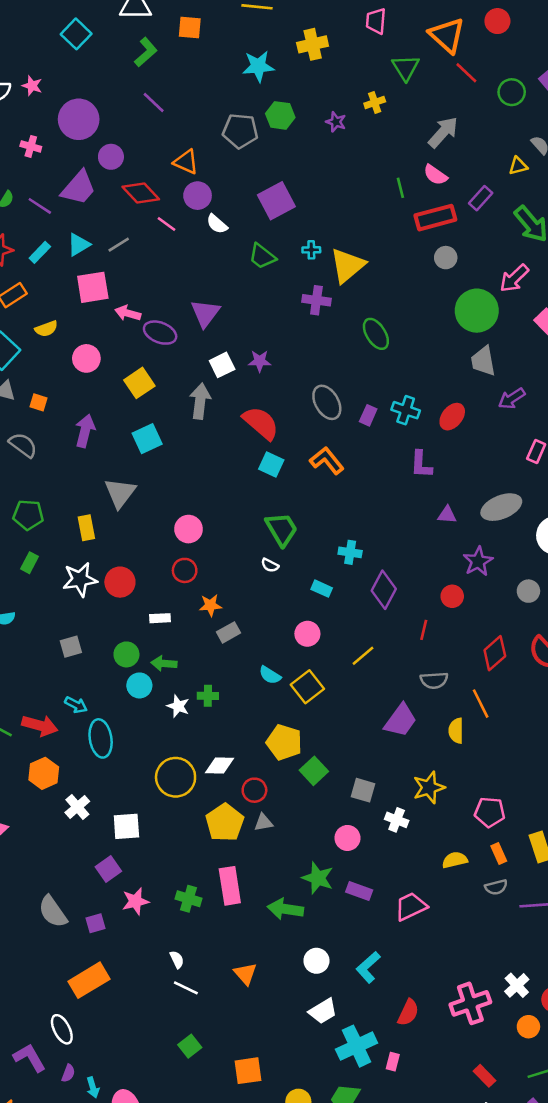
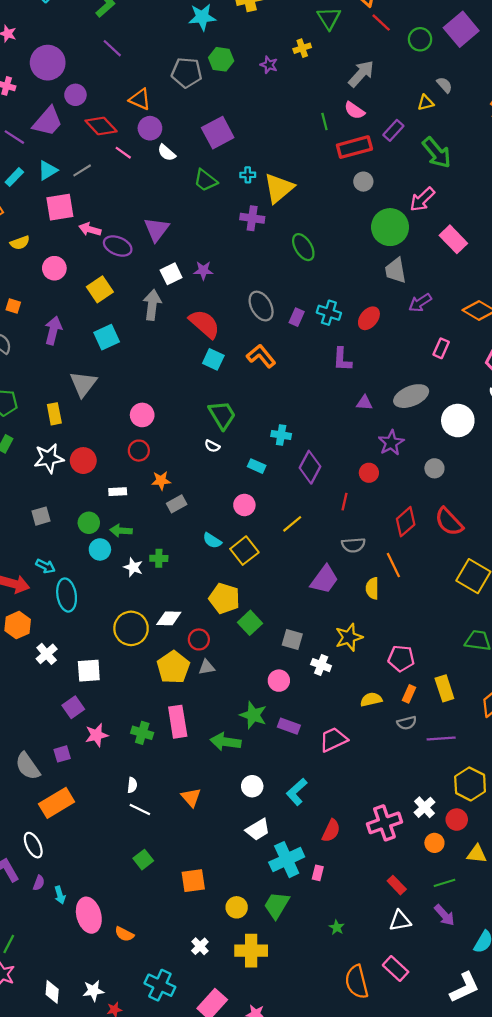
orange rectangle: (499, 853) -> (409, 694), turned 48
gray semicircle: (53, 912) -> (28, 766), moved
white semicircle: (177, 959) -> (132, 785), turned 32

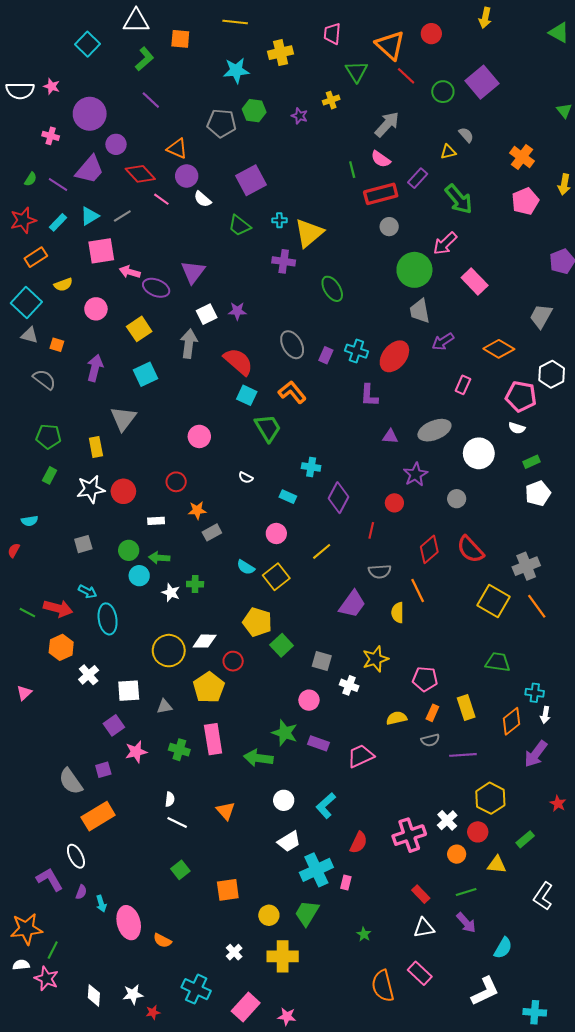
red ellipse: (369, 318) -> (394, 356), size x1.4
pink circle: (142, 415) -> (199, 436), moved
green trapezoid: (222, 415) -> (268, 428), moved
gray triangle: (207, 667) -> (165, 706), moved

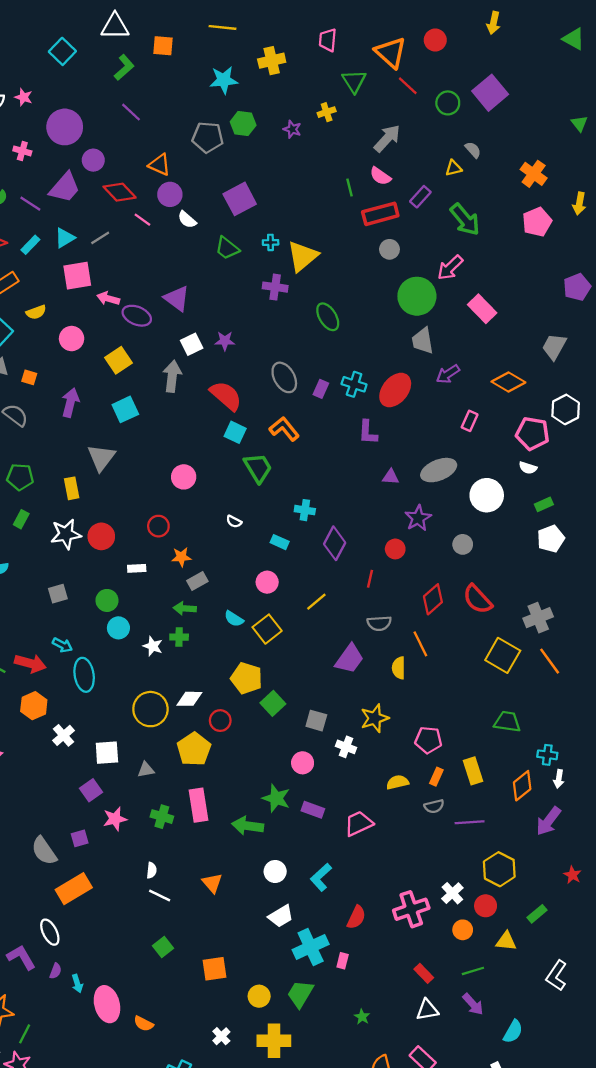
purple triangle: (193, 272) -> (177, 299), turned -30
green arrow: (159, 558) -> (185, 608), moved

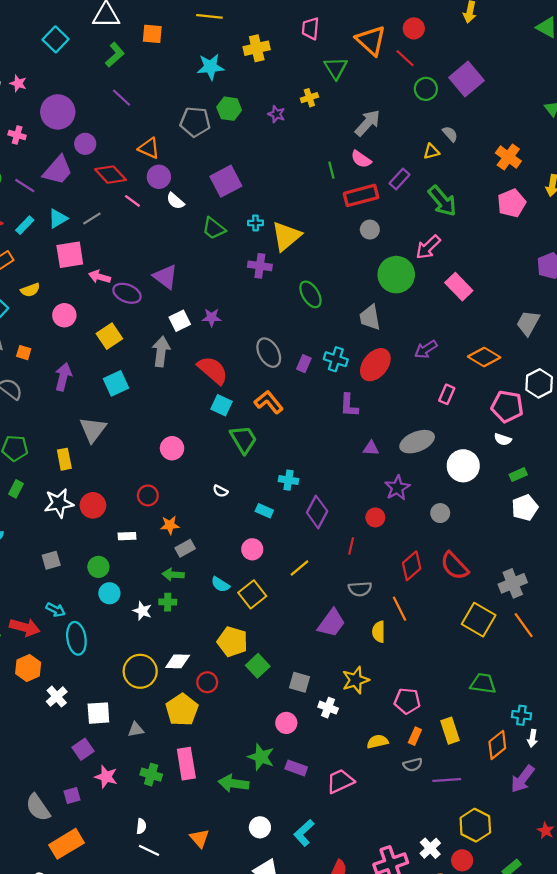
red line: (408, 86) -> (405, 58), moved
gray trapezoid: (423, 341) -> (370, 317), moved
pink star: (115, 819) -> (106, 777), turned 30

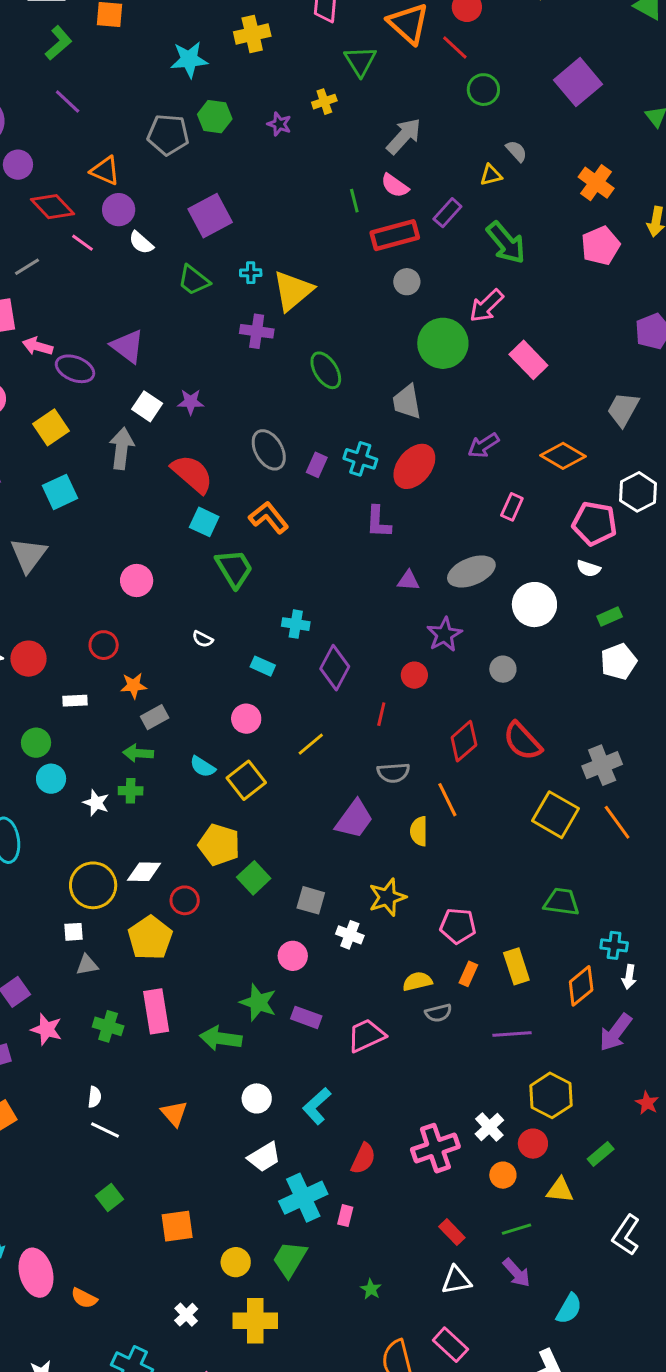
purple square: (467, 79) -> (578, 82), moved
white square: (180, 321) -> (147, 406), turned -30
white square: (98, 713) -> (74, 932), moved, size x0.6
gray semicircle: (413, 765) -> (438, 1013), moved

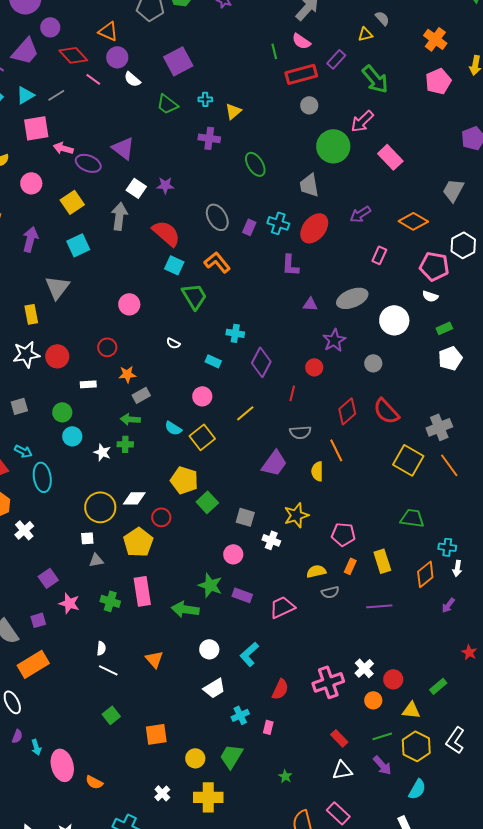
yellow triangle: (293, 291) -> (233, 111), size x0.6
purple arrow: (616, 1032) -> (448, 605), size x0.6
yellow hexagon: (551, 1095) -> (416, 746), moved
cyan cross: (303, 1198) -> (240, 715), size x0.6

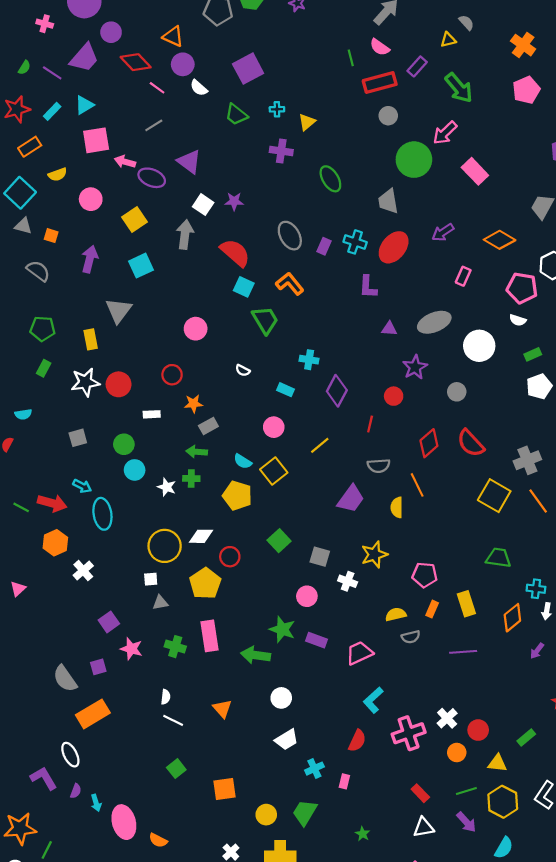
gray line: (56, 95) -> (154, 125), moved
yellow pentagon: (184, 480) -> (237, 496), moved
cyan L-shape: (249, 654) -> (373, 700), moved

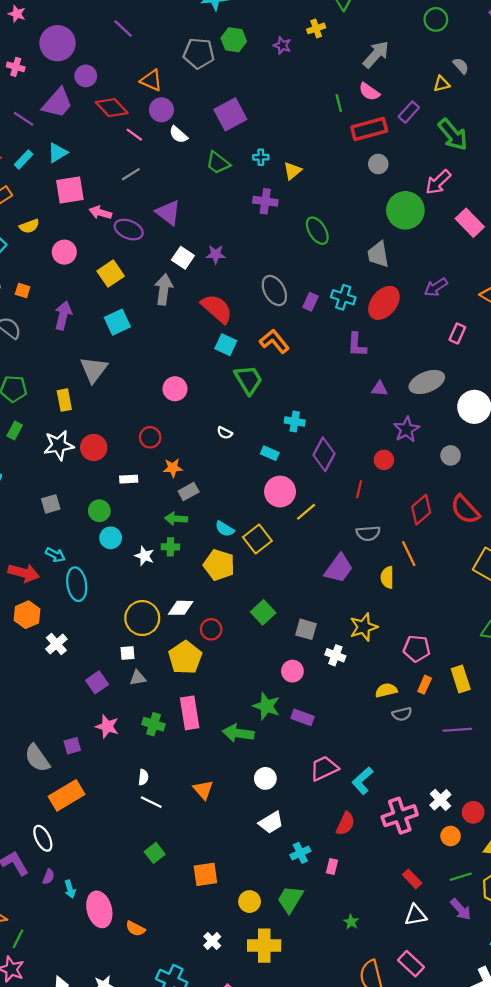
pink circle: (274, 427) -> (280, 492), moved, size x1.4
purple square: (109, 622) -> (97, 682), moved
pink trapezoid: (359, 653) -> (324, 768), moved

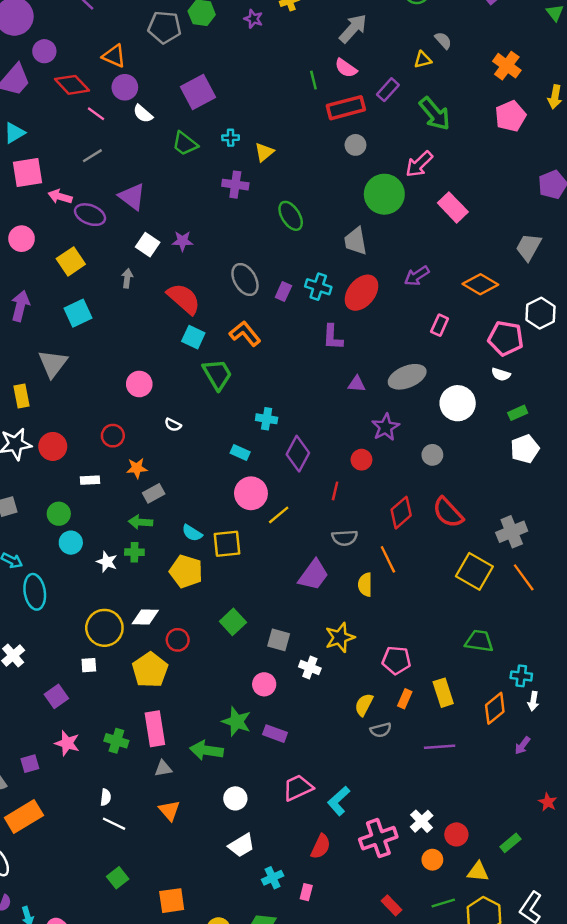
gray arrow: (164, 289) -> (127, 278), size x0.6
white semicircle: (225, 433) -> (173, 425), moved
yellow square: (257, 539) -> (227, 544), turned 32
gray triangle: (138, 678) -> (163, 768), moved
yellow semicircle: (386, 690) -> (364, 705), turned -50

